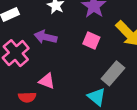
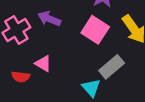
pink square: (91, 40) -> (95, 30), size x1.5

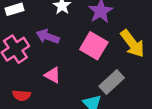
pink triangle: (43, 64) -> (53, 75), moved

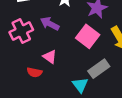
red semicircle: (22, 95) -> (35, 72), moved

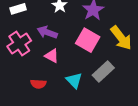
pink triangle: (50, 57) -> (52, 56), moved
cyan triangle: (80, 85) -> (74, 80), moved

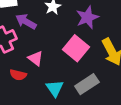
purple arrow: (47, 32) -> (26, 22), moved
red semicircle: (38, 84) -> (18, 75), moved

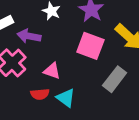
cyan triangle: (55, 88) -> (66, 98), moved

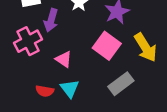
purple arrow: (29, 36) -> (51, 20), turned -100
red semicircle: (40, 94) -> (45, 91), moved

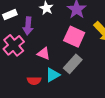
gray rectangle: (121, 84) -> (73, 64), moved
cyan triangle: (70, 89) -> (53, 75), turned 49

